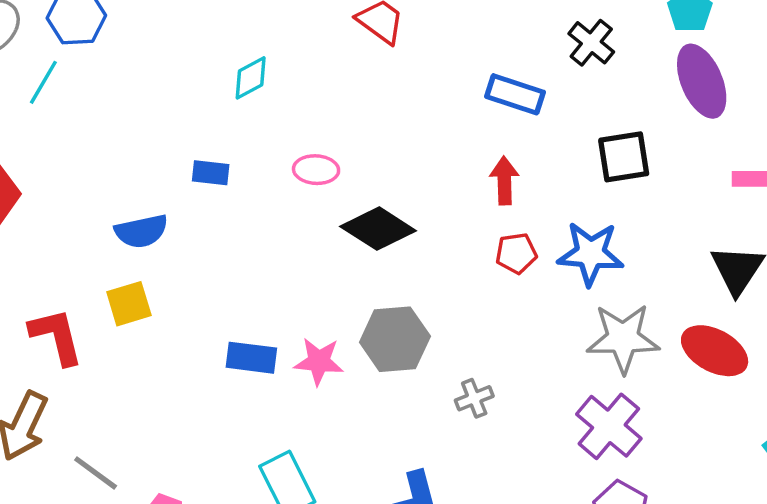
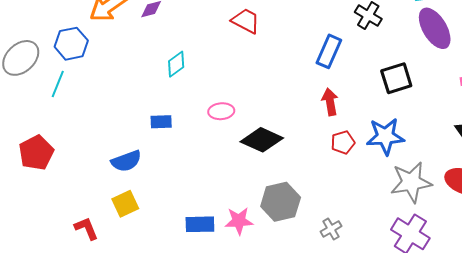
blue rectangle: (515, 94) -> (329, 51), turned -76
red L-shape: (56, 336) -> (86, 228), size x0.7

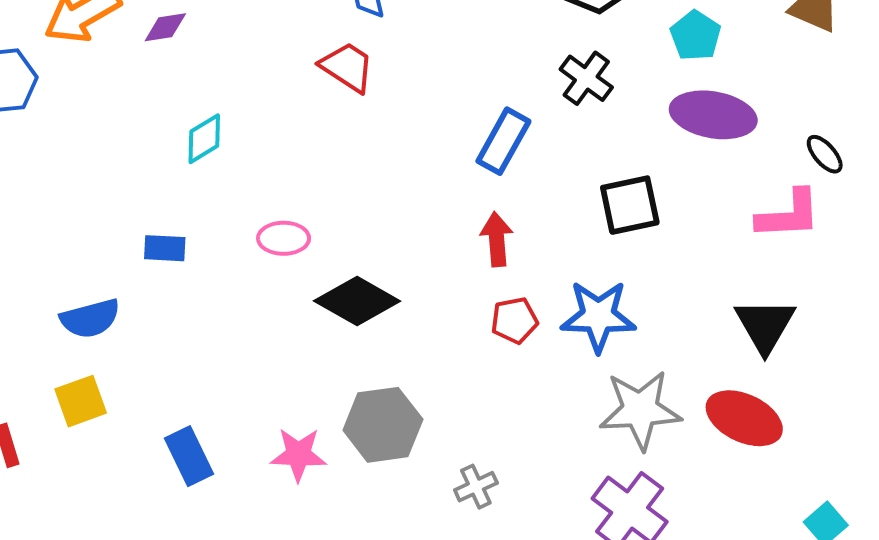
purple ellipse: (435, 28) -> (713, 115), turned -54
blue rectangle: (200, 224) -> (189, 456), moved, turned 60

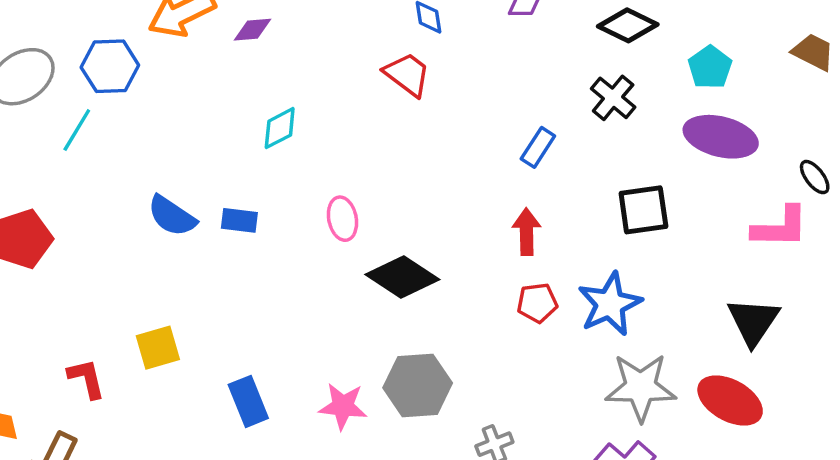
blue rectangle: (503, 141) -> (538, 147), size x0.7
pink ellipse: (284, 238) -> (342, 219), turned 75
blue star: (598, 316) -> (610, 304), turned -30
blue semicircle: (90, 318) -> (172, 216), moved, turned 45

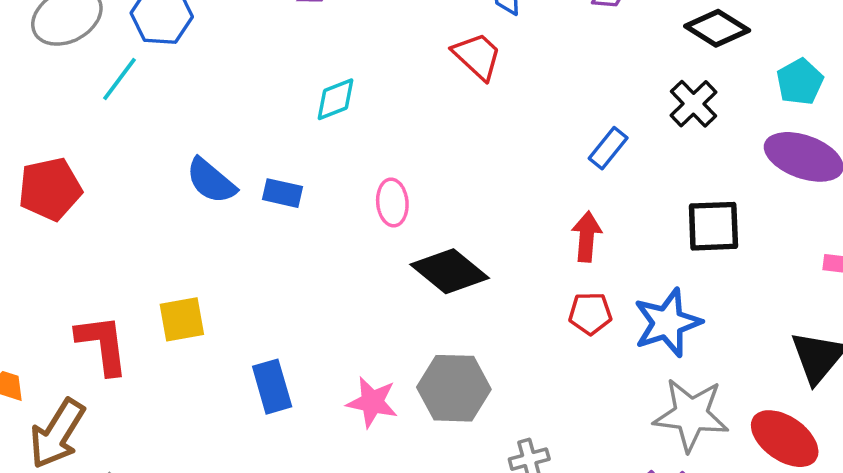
red L-shape: (86, 379) -> (102, 344), size x1.4

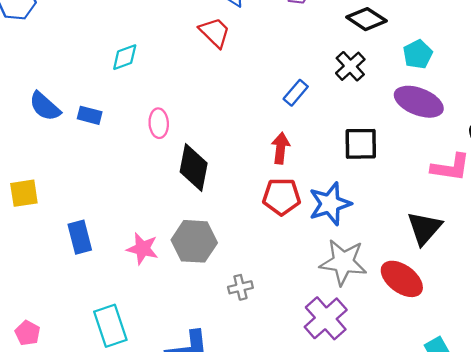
black diamond: (450, 271) -> (194, 168), turned 60
red pentagon: (590, 313) -> (281, 197), size x1.4

